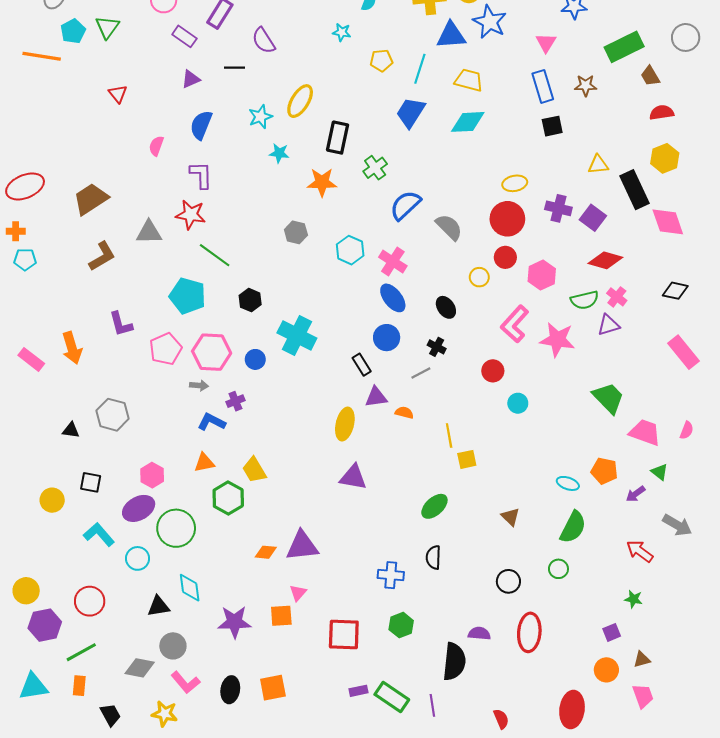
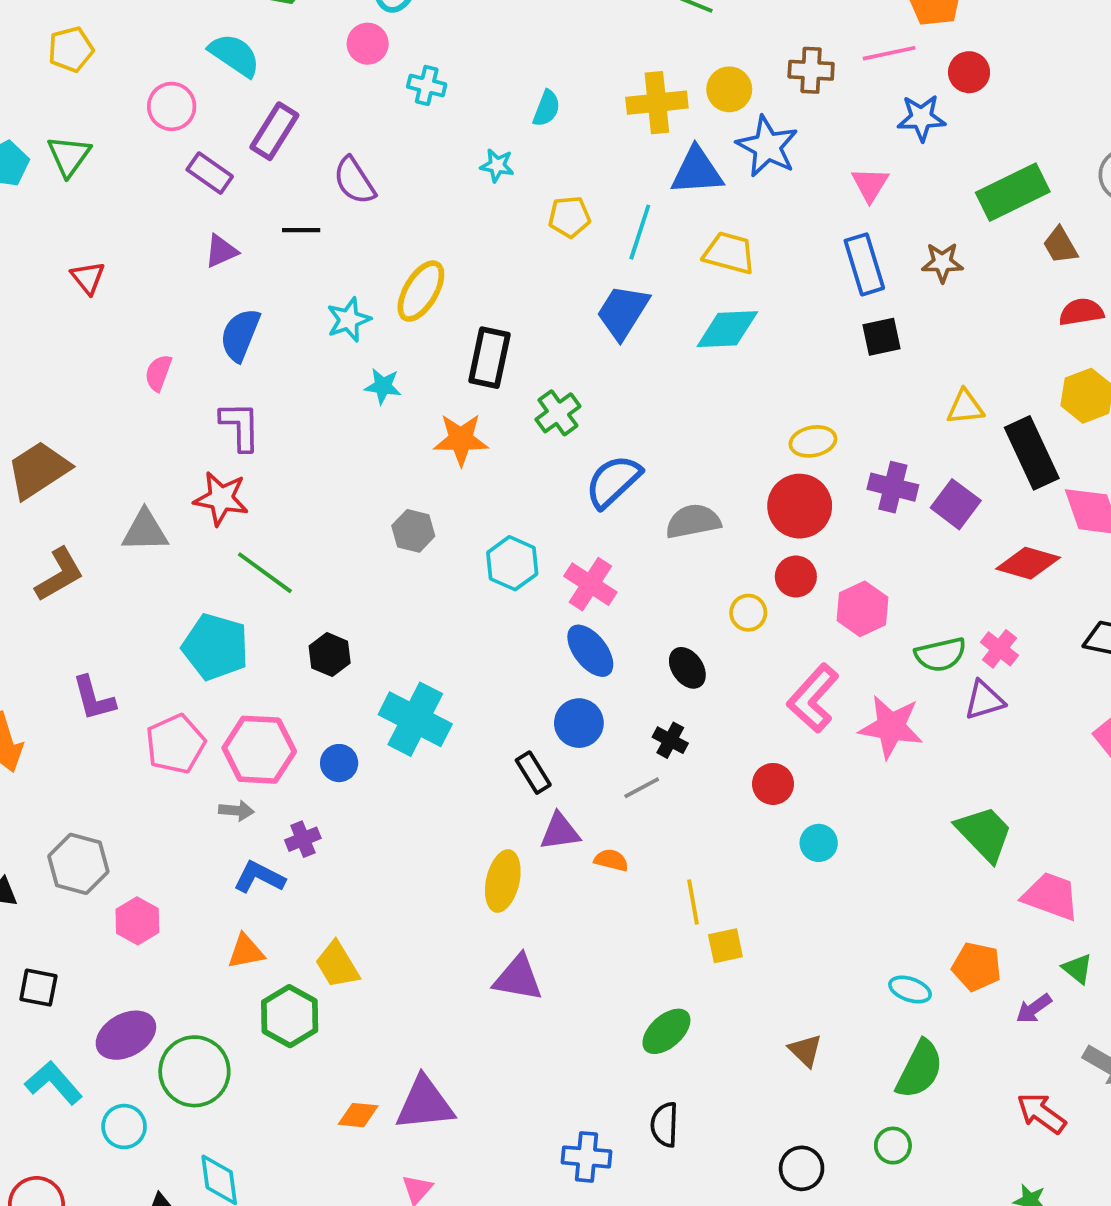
gray semicircle: (449, 227) -> (693, 521), turned -56
red diamond: (605, 260) -> (1028, 563), moved
pink hexagon: (152, 475) -> (137, 921), moved

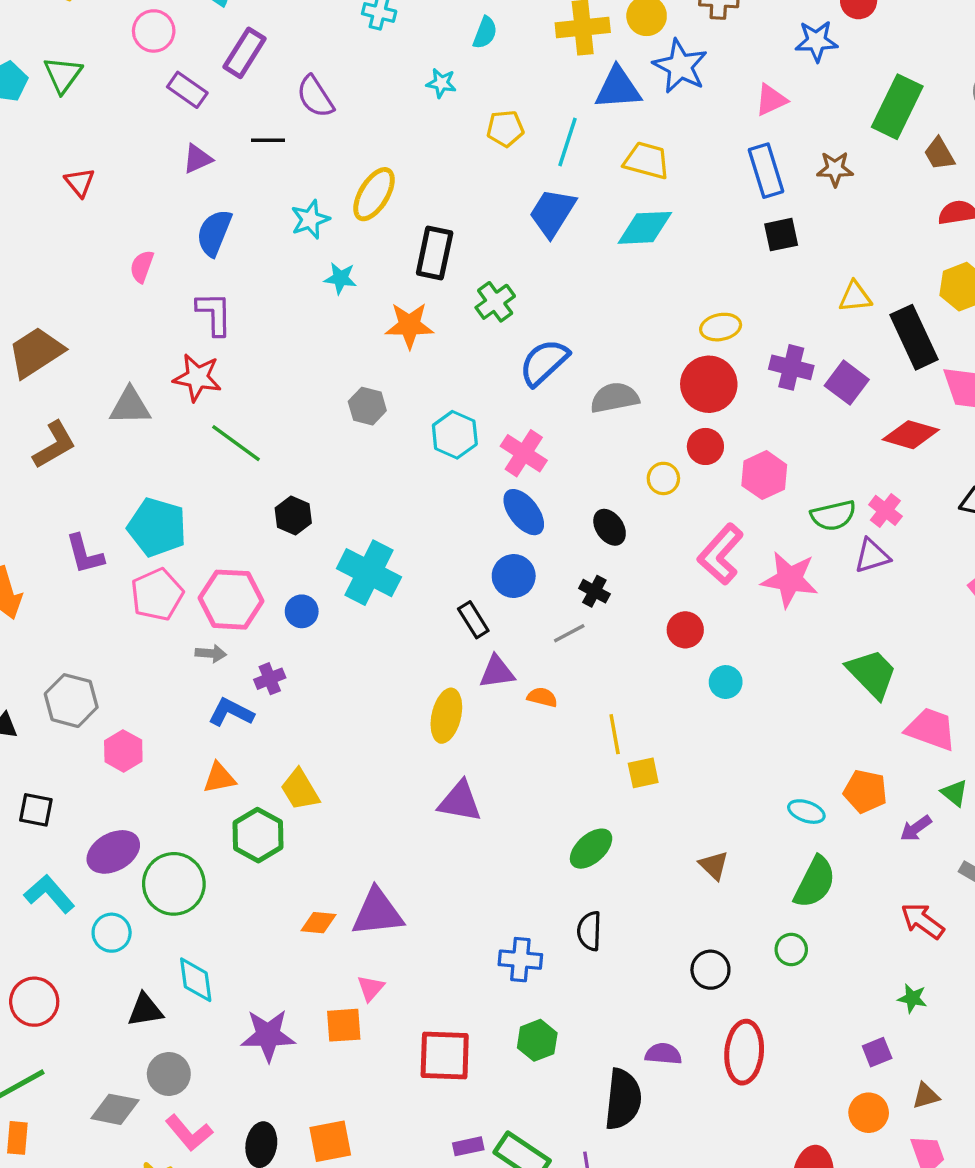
pink triangle: (870, 184) -> (771, 100), turned 33
green rectangle: (1013, 192) -> (897, 107), turned -38
cyan pentagon: (215, 647) -> (157, 527), moved

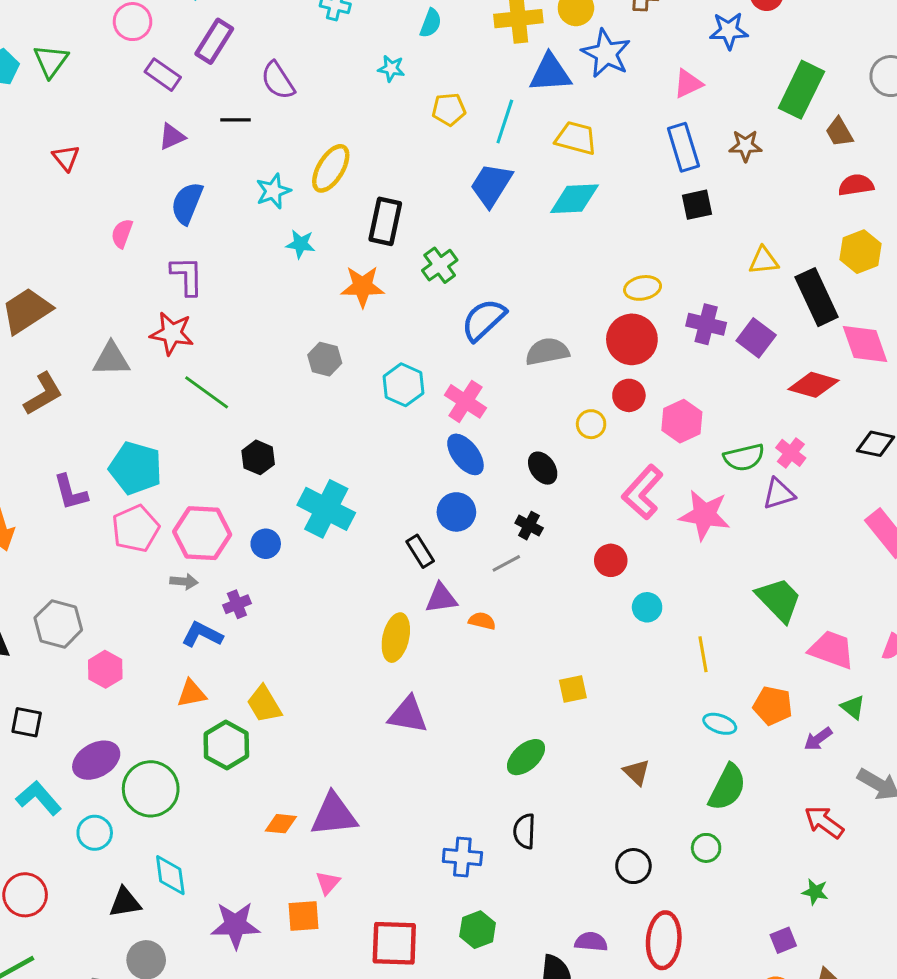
yellow line: (615, 734) -> (703, 654), moved

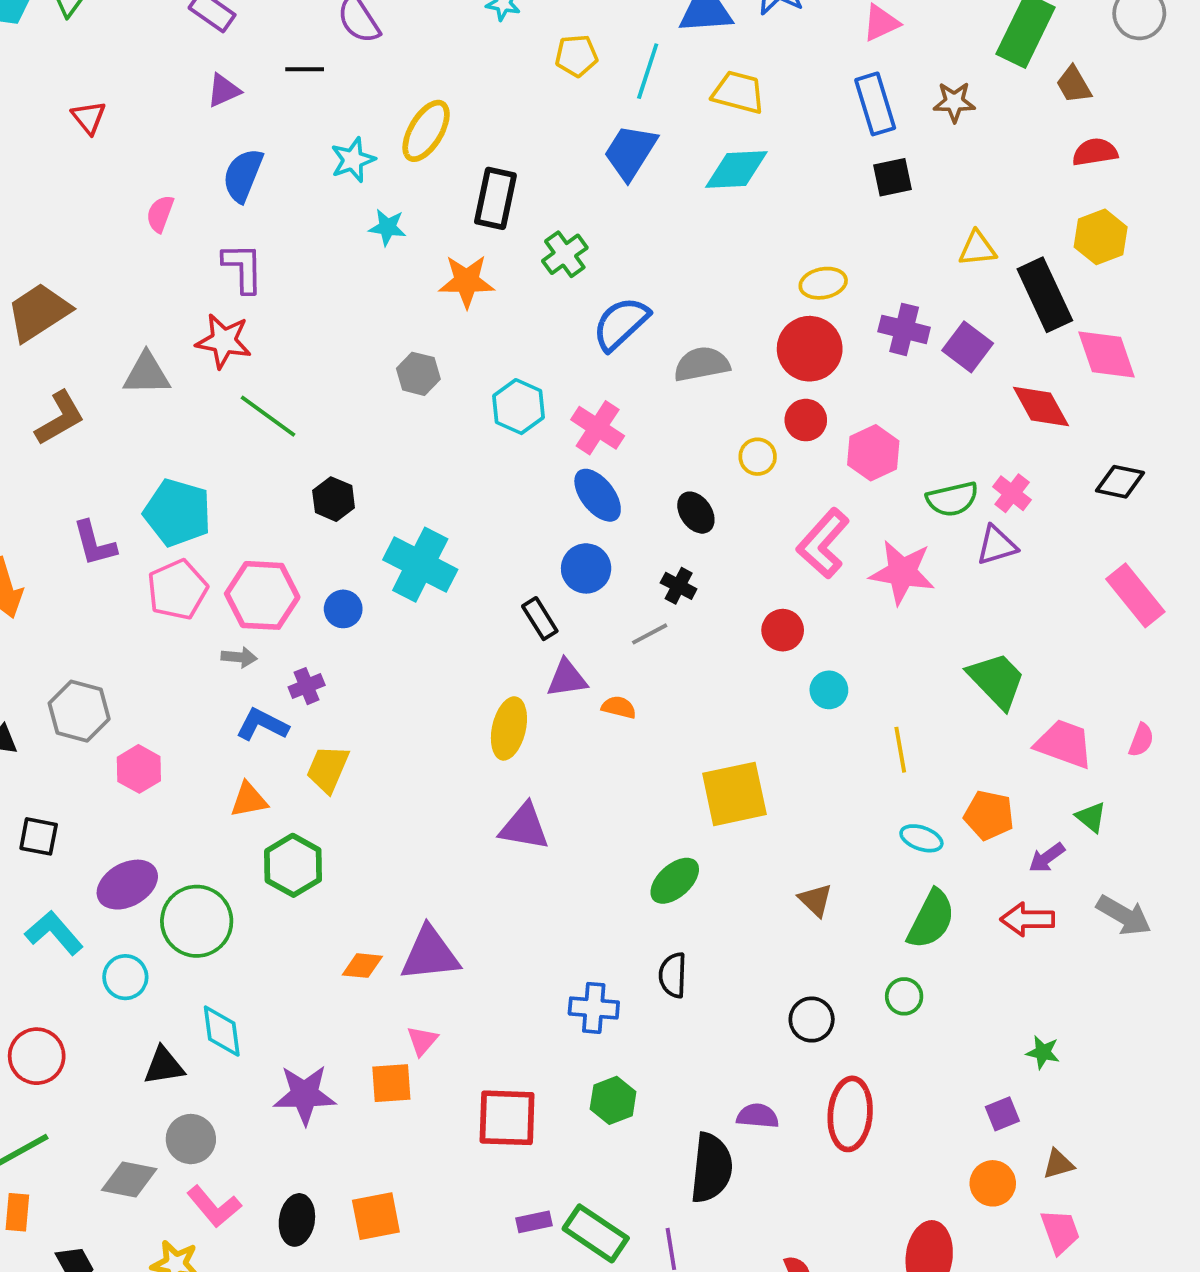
red diamond: (814, 385) -> (1041, 407), turned 45
yellow square: (573, 689) -> (734, 794), size x1.8
yellow trapezoid: (264, 704) -> (328, 769), moved, turned 54
red arrow: (824, 822) -> (1027, 919), moved, turned -36

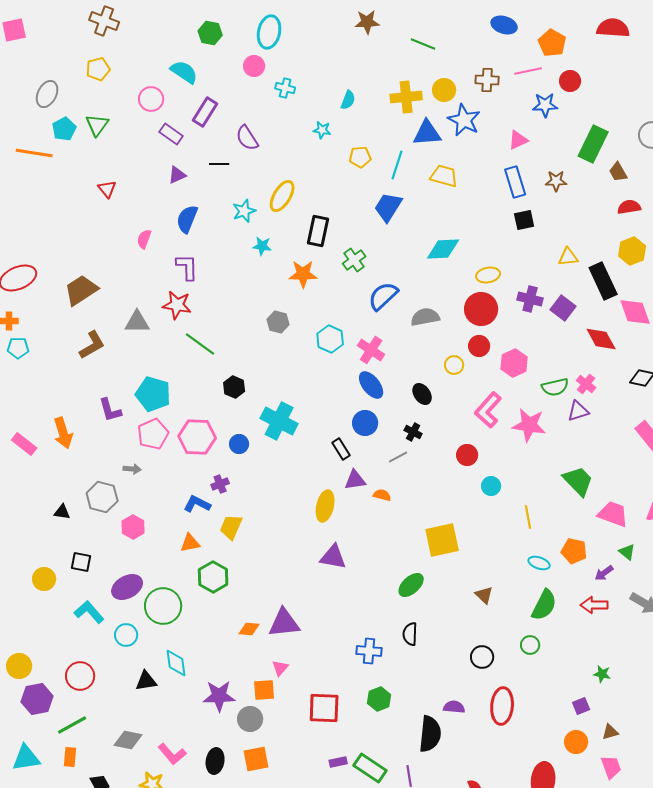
cyan diamond: (736, 169) -> (443, 249), moved
gray arrow: (239, 657) -> (132, 469), moved
gray circle: (191, 1139) -> (250, 719), moved

